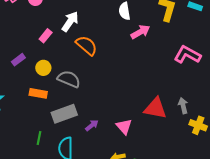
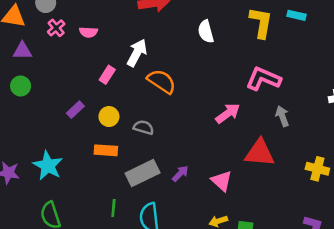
pink arrow: (140, 32) -> (228, 113), moved
pink L-shape: (187, 55) -> (263, 79), moved
gray semicircle: (69, 79) -> (144, 127), size x0.7
gray arrow: (183, 106) -> (282, 116), moved
purple arrow: (92, 125) -> (180, 174), moved

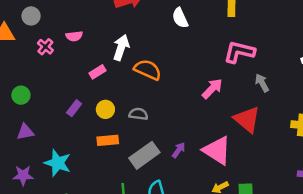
pink cross: (56, 28) -> (45, 47), moved
purple triangle: (22, 51) -> (25, 132), moved
pink rectangle: (107, 75) -> (98, 72), turned 35
red triangle: (260, 153) -> (247, 119), turned 44
pink triangle: (222, 181) -> (217, 150), size x1.5

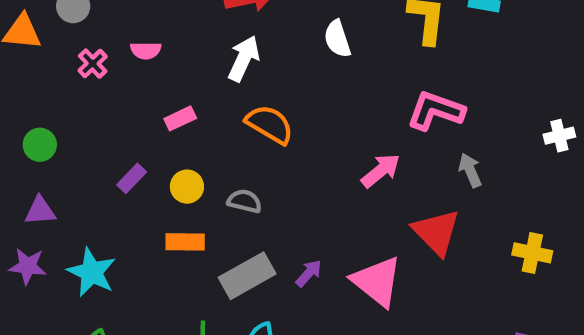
white arrow: (121, 48) -> (244, 58), moved
purple star: (23, 175) -> (28, 266), moved

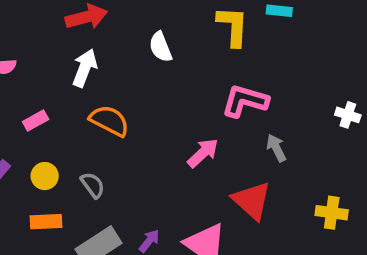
white cross: (559, 136) -> (348, 115), turned 35
gray semicircle: (245, 201) -> (93, 185), turned 44

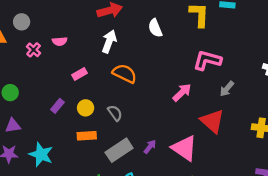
gray arrow: (276, 148) -> (227, 89), turned -112

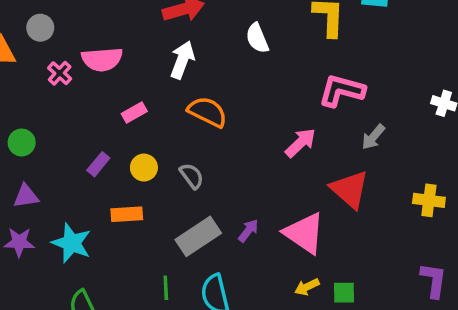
pink semicircle: (60, 41) -> (102, 59), size x1.6
orange rectangle: (87, 136) -> (127, 214), moved

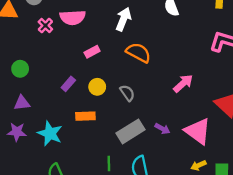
pink arrow: (301, 143) -> (183, 83), moved
purple arrow: (248, 231) -> (162, 129), turned 80

